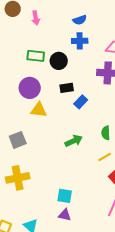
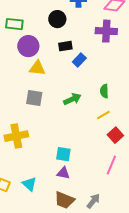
green rectangle: (36, 56) -> (14, 24), moved
gray square: (18, 140) -> (34, 98), moved, turned 30

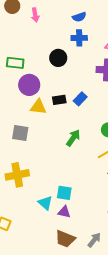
black rectangle: (65, 46) -> (59, 100), moved
gray square: (34, 98) -> (20, 133), moved
green arrow: (72, 99) -> (73, 138), turned -30
cyan triangle: (29, 184) -> (45, 203), moved

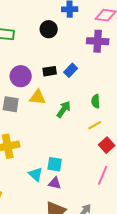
purple circle: (29, 85) -> (21, 76), moved
yellow triangle: (38, 107) -> (38, 97), moved

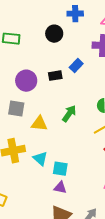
blue rectangle: (71, 70) -> (76, 66), moved
yellow triangle: (38, 97) -> (39, 124), moved
cyan triangle: (36, 174) -> (40, 159), moved

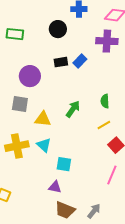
black rectangle: (55, 76) -> (61, 62), moved
cyan triangle: (40, 159) -> (44, 145), moved
purple triangle: (60, 188) -> (55, 187), moved

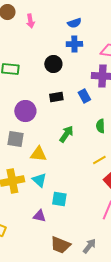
blue rectangle: (80, 61) -> (84, 96), moved, turned -72
green semicircle: (105, 101) -> (100, 126), moved
green arrow: (73, 109) -> (66, 134), moved
purple triangle: (55, 187) -> (39, 216), moved

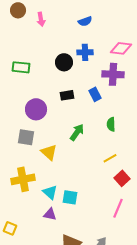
blue cross: (74, 44) -> (85, 52), moved
yellow triangle: (38, 154) -> (49, 152), turned 36
cyan triangle: (39, 180) -> (50, 192), moved

